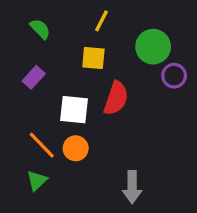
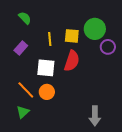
yellow line: (101, 21) -> (50, 39), moved, turned -32
yellow square: (93, 58) -> (72, 36), moved
gray arrow: (132, 187) -> (95, 116), moved

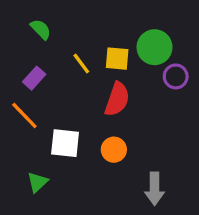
yellow line: (50, 39) -> (81, 63), turned -32
white square: (46, 68) -> (65, 143), moved
orange line: (26, 90) -> (24, 115), moved
orange circle: (47, 92) -> (114, 150), moved

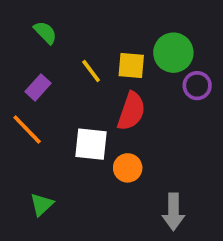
white square: (65, 143) -> (91, 144), moved

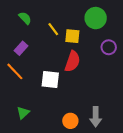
green circle: (173, 53) -> (96, 18), moved
yellow line: (91, 71) -> (53, 29), moved
orange circle: (128, 168) -> (70, 121), moved

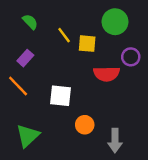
red semicircle: (72, 61) -> (107, 74), moved, turned 70
green triangle: (23, 113) -> (28, 136), size x1.5
orange circle: (70, 121) -> (85, 125), moved

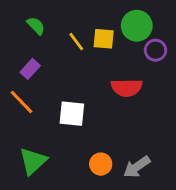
yellow square: (87, 44) -> (104, 39), moved
purple circle: (131, 57) -> (155, 50), moved
orange circle: (85, 125) -> (101, 164), moved
gray arrow: (115, 140) -> (137, 167), turned 55

